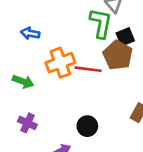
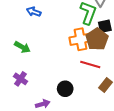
orange cross: (60, 63) -> (80, 39), moved
red line: (88, 69) -> (90, 65), moved

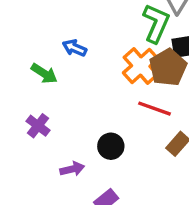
blue arrow: (34, 12) -> (75, 48), moved
orange cross: (80, 39) -> (141, 66), turned -35

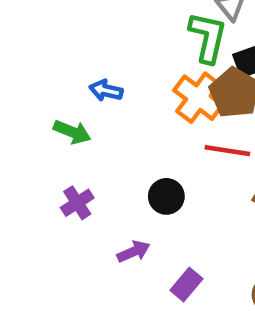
purple cross: (38, 126) -> (77, 203), turned 30
black circle: (111, 146) -> (166, 196), moved

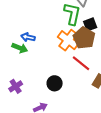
green arrow: (72, 132) -> (20, 48), moved
red line: (227, 151) -> (81, 63), turned 30

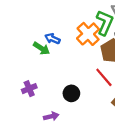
orange cross: (68, 40) -> (88, 34), moved

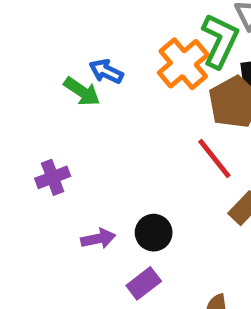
black circle: (71, 93) -> (154, 233), moved

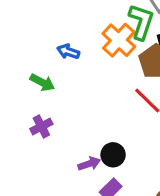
green arrow: (82, 92) -> (42, 82), moved
purple arrow: (98, 239) -> (89, 164), moved

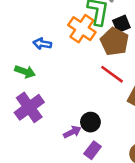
purple cross: (41, 126) -> (29, 107), size x1.6

